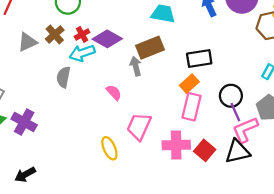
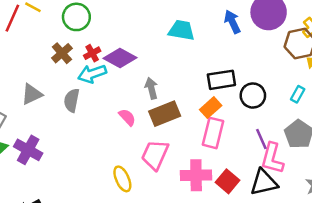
gray triangle: (27, 42) -> (32, 94), moved
brown rectangle: (150, 48) -> (165, 114), moved
black circle: (231, 96) -> (253, 96), moved
pink L-shape: (245, 130) -> (272, 158), turned -52

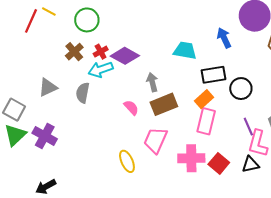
blue arrow: (232, 22) -> (224, 38), moved
cyan trapezoid: (182, 30) -> (185, 51), moved
black triangle: (264, 183) -> (250, 164), size x0.7

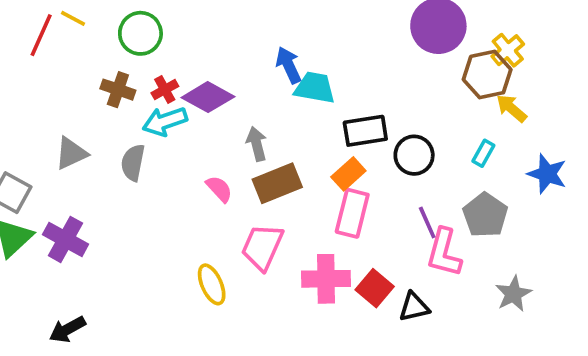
blue arrow: (224, 38) -> (288, 65), moved
brown cross: (74, 52) -> (118, 90), turned -30
black triangle: (250, 164) -> (414, 307), moved

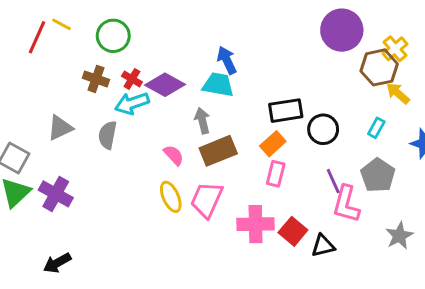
cyan trapezoid: (315, 88) -> (218, 85), moved
red cross: (165, 90) -> (132, 79), turned -30
pink rectangle: (352, 213) -> (276, 174), size x0.7
yellow ellipse: (212, 284) -> (171, 197), moved

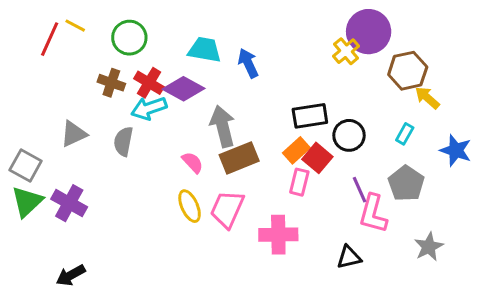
yellow cross: (395, 49) -> (346, 51), moved
red cross: (132, 79) -> (149, 83), size x1.4
cyan trapezoid: (218, 85) -> (205, 50), moved
gray arrow: (202, 121) -> (223, 126), size x1.5
red square: (293, 231) -> (317, 158), moved

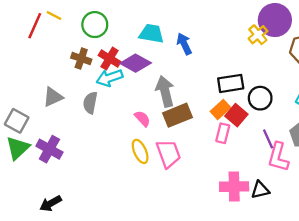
pink trapezoid: (227, 209) -> (168, 154), turned 136
pink cross: (278, 235) -> (234, 187), moved

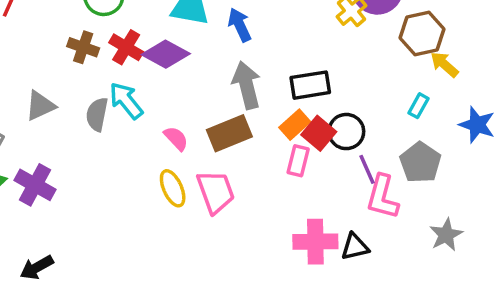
cyan arrow: (110, 78) -> (126, 101), moved, turned 70
gray arrow: (165, 91) -> (247, 85), moved
black circle: (260, 98) -> (346, 132), moved

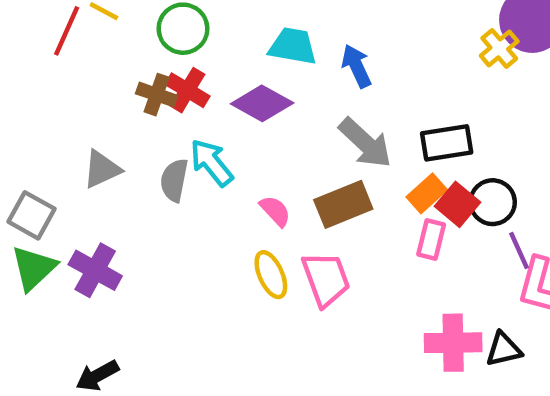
red cross: (126, 47) -> (187, 90), moved
gray arrow: (247, 85) -> (365, 143), turned 147

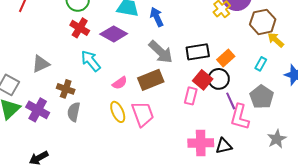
brown cross: (157, 95) -> (66, 89), moved
gray semicircle: (174, 180) -> (74, 112), moved
orange rectangle: (427, 193) -> (226, 58), moved
pink semicircle: (275, 211) -> (120, 83), turned 98

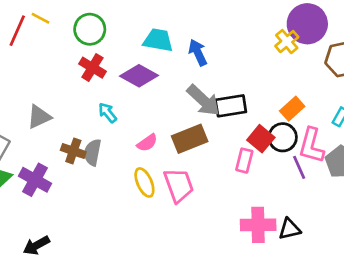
black rectangle: (198, 52) -> (231, 106), moved
cyan arrow: (91, 61) -> (108, 113), size x0.7
gray semicircle: (74, 112) -> (92, 152), moved
pink L-shape: (240, 117) -> (311, 146), moved

